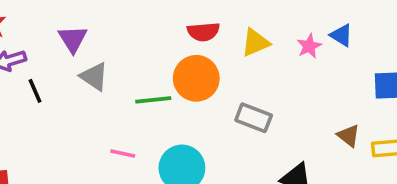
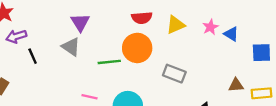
blue triangle: (341, 35) -> (231, 34), moved
purple triangle: (73, 39) -> (80, 22), moved
brown triangle: (349, 136) -> (236, 85), turned -42

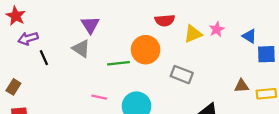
red semicircle: (142, 18) -> (165, 20), moved
yellow triangle: (176, 25) -> (193, 34), moved
blue triangle: (231, 34) -> (249, 36), moved

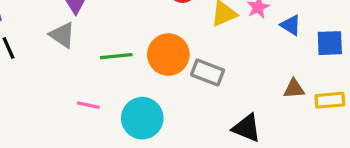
blue triangle: (249, 36) -> (291, 25), moved
orange circle: (146, 50) -> (168, 55), moved

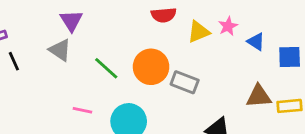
green line: (116, 56) -> (106, 68), turned 48
brown triangle: (294, 89) -> (259, 96), size x1.4

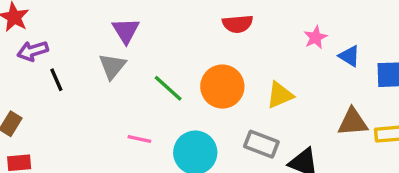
yellow triangle: (199, 32) -> (280, 95), moved
gray triangle: (60, 50) -> (112, 66), turned 35
gray rectangle: (185, 82) -> (261, 144), moved

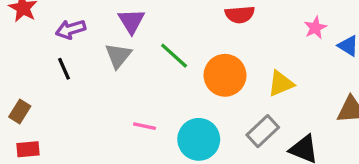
purple arrow: (33, 51) -> (71, 29), moved
green line: (168, 88) -> (174, 56), moved
gray rectangle: (261, 144) -> (263, 131), turned -64

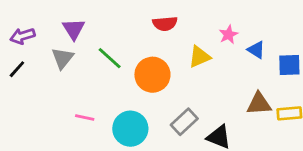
black line: (64, 69) -> (17, 69), turned 66
yellow triangle: (281, 84) -> (199, 57), moved

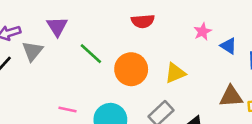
yellow triangle: (199, 57) -> (175, 73), moved
gray triangle: (63, 58) -> (33, 51), moved

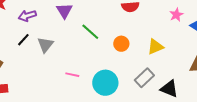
gray triangle: (33, 51) -> (45, 45), moved
orange circle: (131, 69) -> (121, 44), size x0.6

